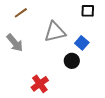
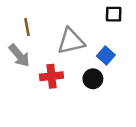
brown line: (21, 13) -> (27, 27), moved, turned -64
red cross: (40, 84) -> (52, 76), moved, turned 30

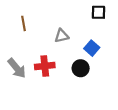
gray triangle: (71, 41) -> (62, 36), size x0.6
gray arrow: (19, 56) -> (17, 68), moved

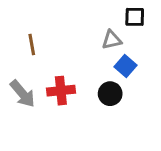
brown line: (23, 23) -> (32, 44), moved
gray triangle: (62, 36) -> (112, 40), moved

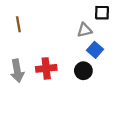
brown line: (32, 44) -> (18, 24), moved
gray arrow: (23, 94) -> (17, 71), turned 30

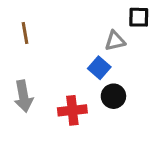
blue square: (95, 50) -> (99, 68), moved
red cross: (46, 68) -> (72, 110), moved

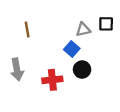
black square: (139, 17) -> (106, 24), moved
brown line: (25, 33) -> (27, 30), moved

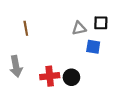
blue square: (72, 49) -> (93, 47), moved, turned -32
black circle: (82, 70) -> (71, 77), moved

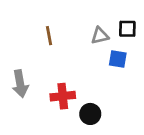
brown line: (26, 28) -> (49, 36), moved
black circle: (71, 77) -> (90, 114), moved

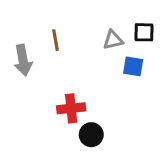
gray arrow: (20, 84) -> (23, 60), moved
black circle: (90, 114) -> (91, 135), moved

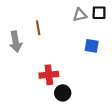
black square: (144, 32) -> (99, 13), moved
gray triangle: (113, 40) -> (80, 15), moved

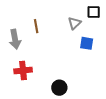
gray triangle: (80, 15) -> (74, 23), moved, turned -32
red cross: (49, 75) -> (23, 70), moved

